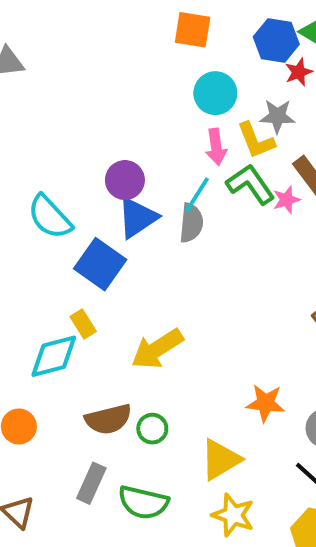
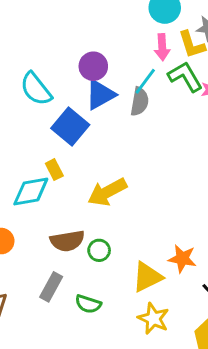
orange star: (265, 403) -> (182, 259), moved
green semicircle: (143, 502) -> (88, 304), size x0.7

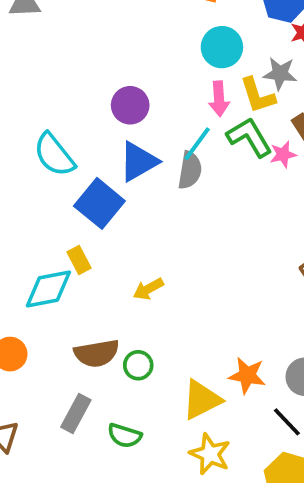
purple circle: (93, 66) -> (130, 105), moved
yellow arrow: (107, 192) -> (148, 289), size x0.6

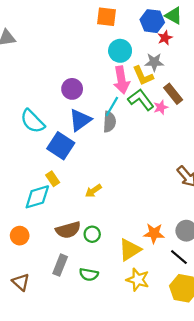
pink arrow: (219, 99) -> (121, 80), size x1.4

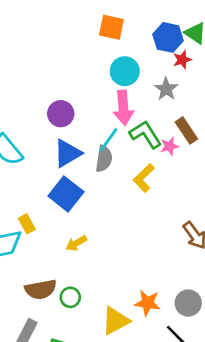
gray star: (154, 62) -> (166, 89), turned 30
yellow L-shape: (143, 76) -> (144, 178), moved, turned 65
blue square: (61, 146) -> (66, 194), moved

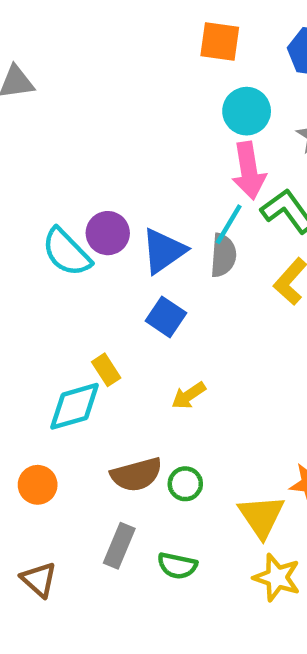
purple circle: (61, 114) -> (108, 233), moved
blue square: (66, 194) -> (166, 317), size x0.7
yellow triangle: (116, 321) -> (261, 516), turned -32

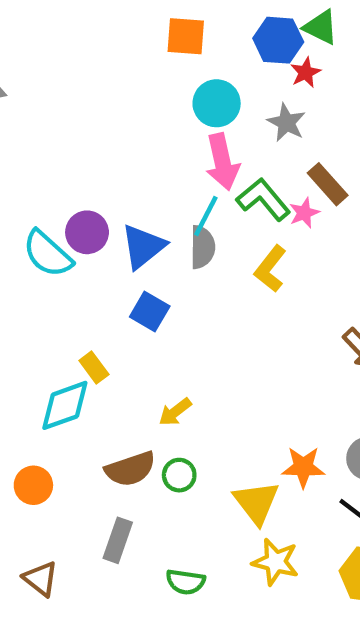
yellow arrow: (189, 395) -> (175, 412), moved
green semicircle: (177, 566) -> (185, 582), moved

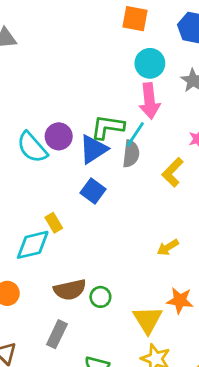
green L-shape: (263, 199) -> (108, 127), moved, turned -48
yellow arrow: (175, 412) -> (168, 247), moved

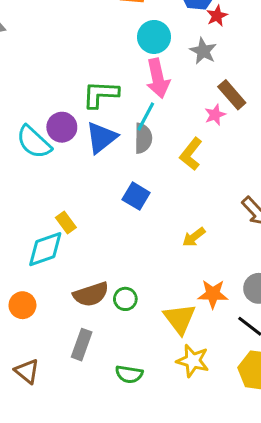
green L-shape: (108, 127) -> (101, 94), moved
blue square: (93, 191) -> (136, 196), moved

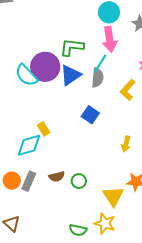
purple circle: (62, 127) -> (45, 67), size x1.5
yellow arrow: (194, 237) -> (126, 144), turned -42
brown semicircle: (91, 294) -> (57, 177), size x0.7
gray rectangle: (82, 345) -> (29, 181), moved
yellow star: (193, 361) -> (105, 223), moved

